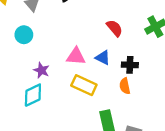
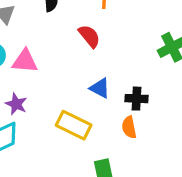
red semicircle: (115, 28) -> (89, 36), moved
pink triangle: (76, 56) -> (25, 61), moved

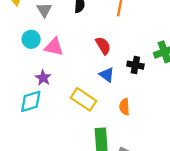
red semicircle: (89, 36) -> (103, 46), moved
black cross: (136, 99) -> (135, 65), moved

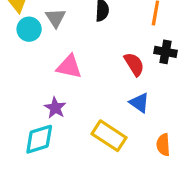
cyan circle: (31, 39) -> (29, 29), moved
black cross: (135, 65) -> (165, 52), moved

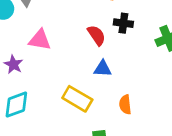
blue triangle: (139, 103) -> (103, 69), turned -30
purple star: (55, 108) -> (13, 64), moved

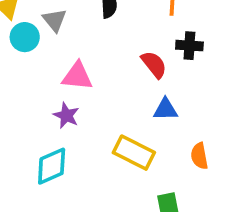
purple star: (13, 64) -> (66, 115), moved

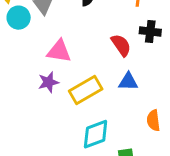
purple star: (66, 115) -> (48, 82), turned 30
yellow rectangle: (134, 153) -> (86, 90), moved, turned -60
cyan diamond: (52, 166) -> (96, 134), moved

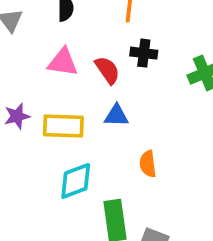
pink triangle: (59, 51) -> (63, 62), moved
yellow rectangle: (86, 90) -> (63, 126), turned 32

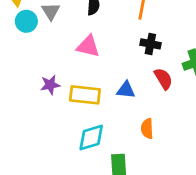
red semicircle: (107, 70) -> (163, 79), moved

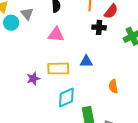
red semicircle: (163, 79) -> (111, 11), moved, turned 77
purple star: (50, 85) -> (33, 79), moved
orange semicircle: (147, 129) -> (113, 86), moved

